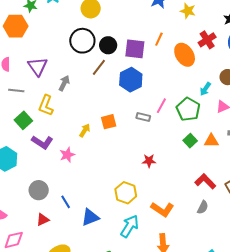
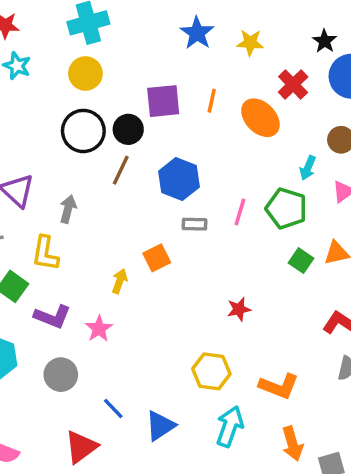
purple square: (135, 49) -> (163, 101), moved
gray rectangle: (143, 117) -> (195, 224), moved
gray circle: (39, 190) -> (61, 375), moved
red triangle: (43, 220) -> (81, 447), size x1.5

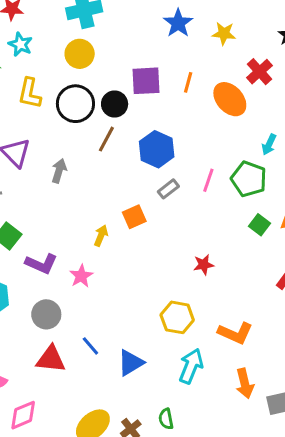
gray rectangle: (195, 224) -> (168, 189), turned -42
yellow L-shape: (45, 253) -> (30, 93), moved
red triangle: (81, 447) -> (51, 359), moved, turned 40

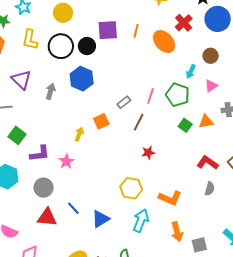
brown line: (106, 139) -> (139, 122), moved
blue hexagon: (157, 149) -> (82, 79), moved
purple L-shape: (41, 264) -> (40, 154), turned -30

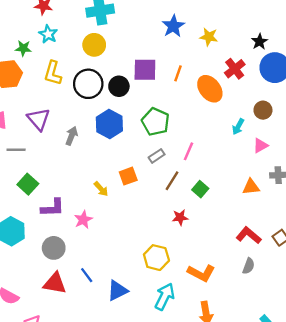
green pentagon: (178, 95) -> (155, 122), moved
green square: (185, 125) -> (200, 189), moved
yellow arrow: (79, 134) -> (101, 189), turned 112

